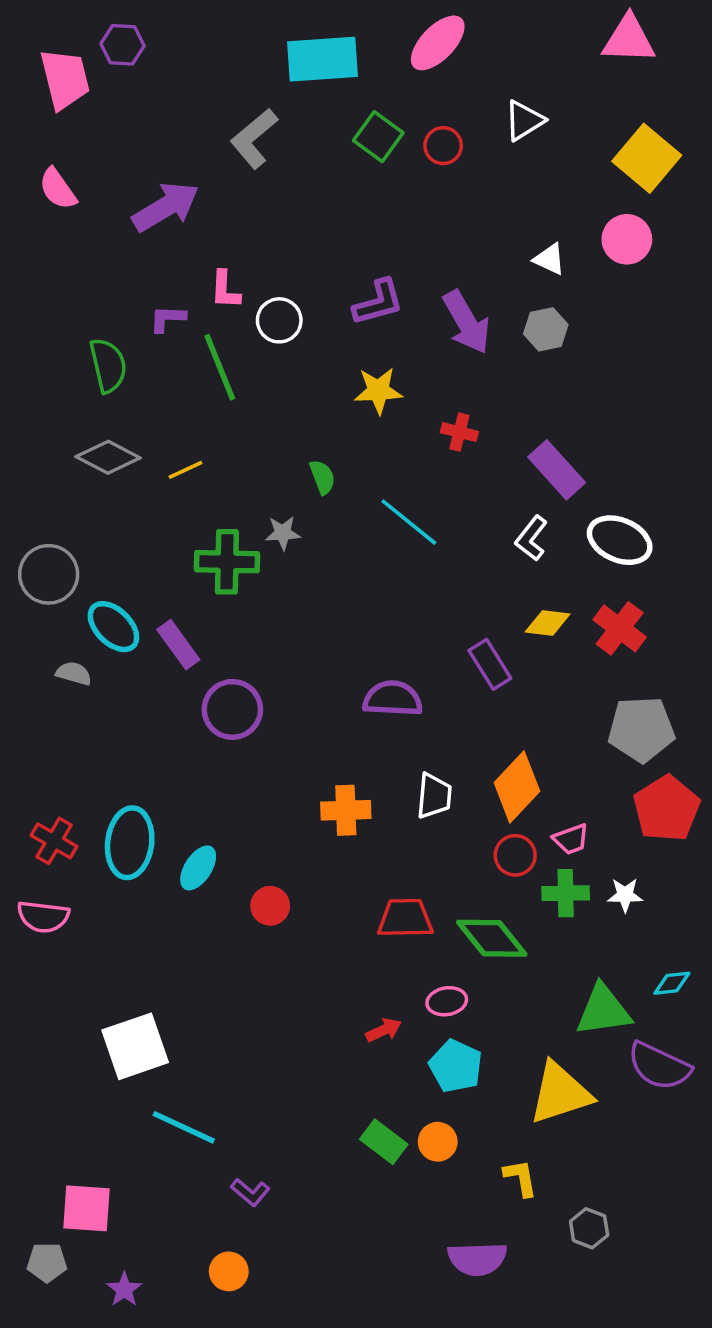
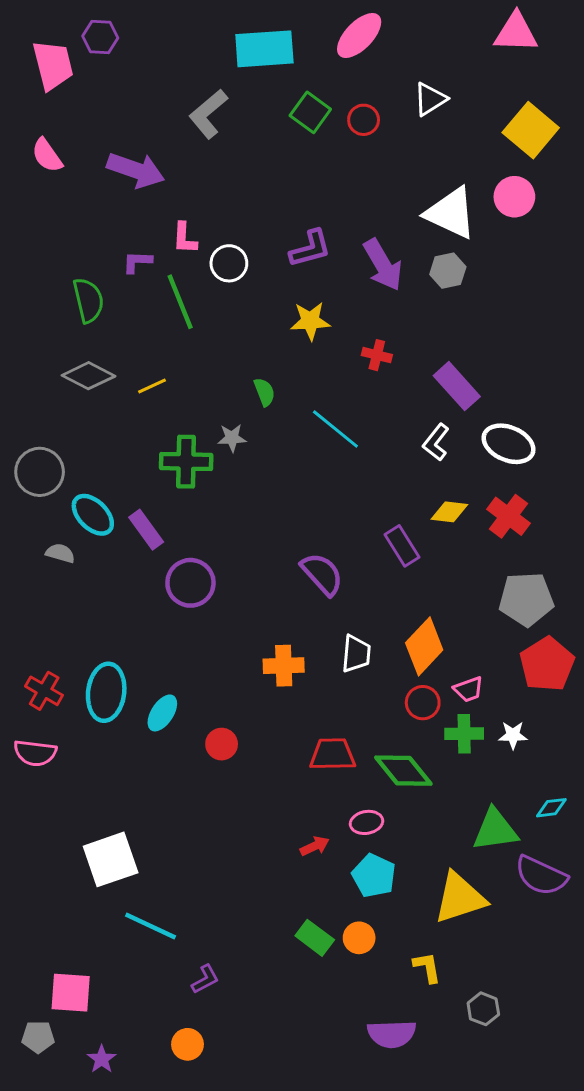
purple arrow: (166, 207) -> (136, 170), turned 50
white triangle: (549, 259) -> (451, 213), size x2.0
purple semicircle: (393, 699) -> (322, 574), turned 45
purple L-shape: (250, 1192) -> (205, 979), turned -68

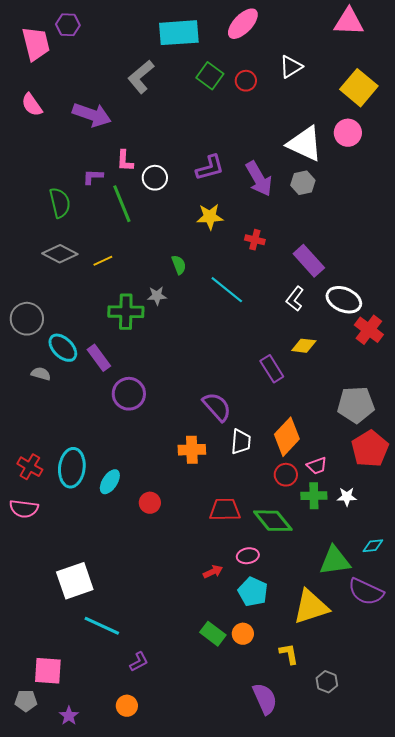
red cross: (508, 516) -> (369, 330), moved
purple semicircle: (322, 574) -> (217, 407), moved
purple semicircle: (392, 1034) -> (265, 699), turned -112

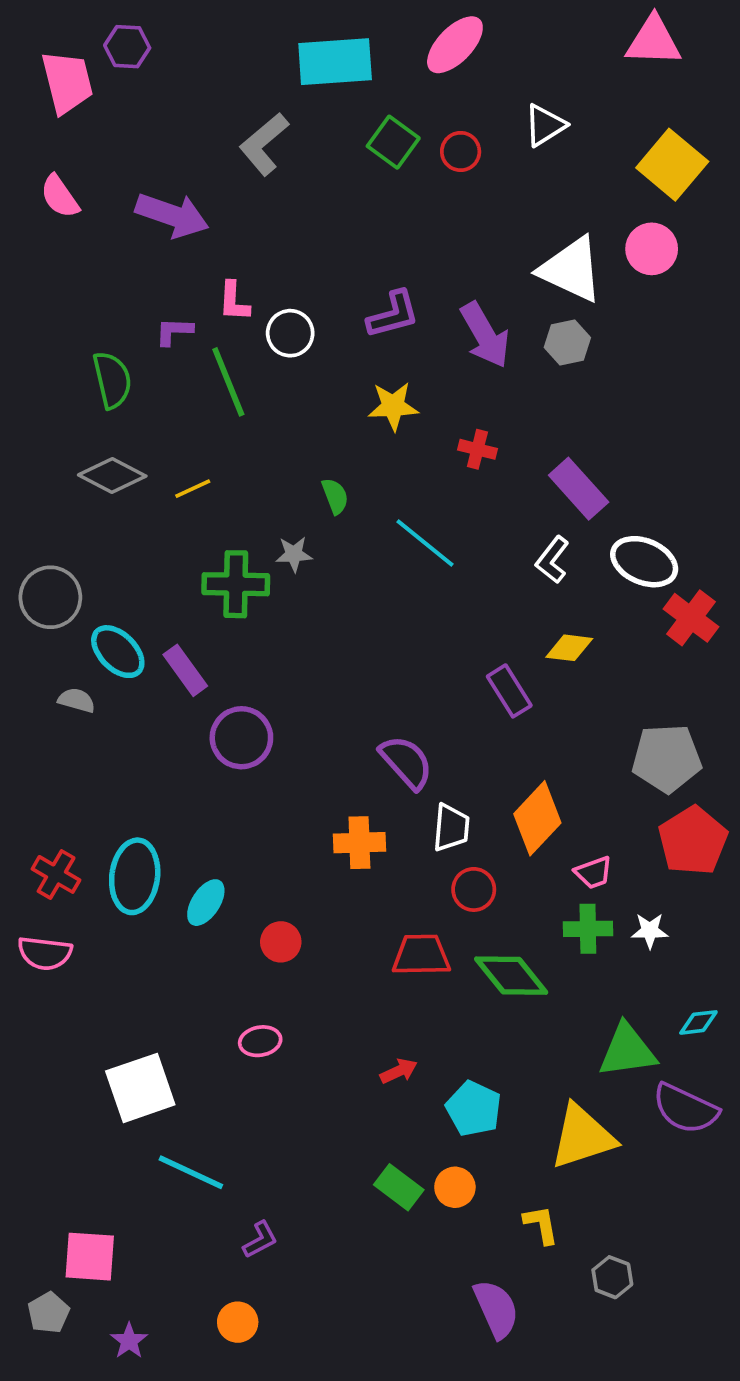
red circle: (286, 475) -> (474, 889), moved
pink ellipse: (248, 556) -> (260, 1041), moved
gray pentagon: (26, 701) -> (49, 1313), turned -30

